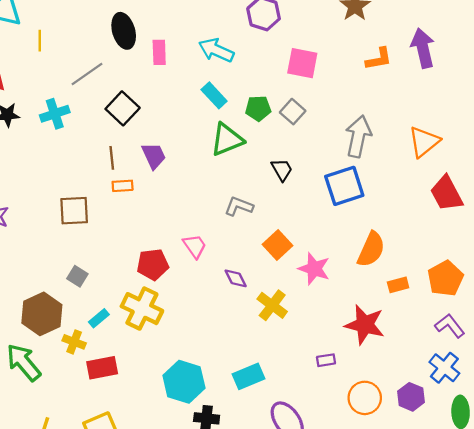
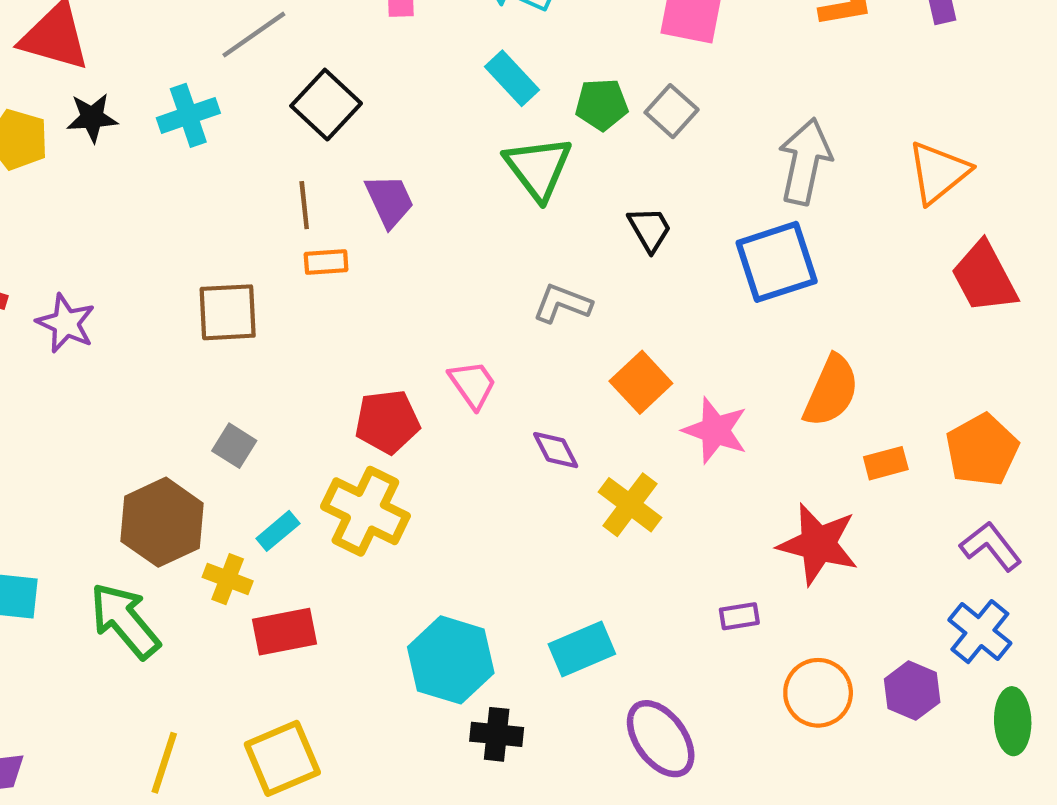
green triangle: (227, 140) -> (538, 168), turned -45

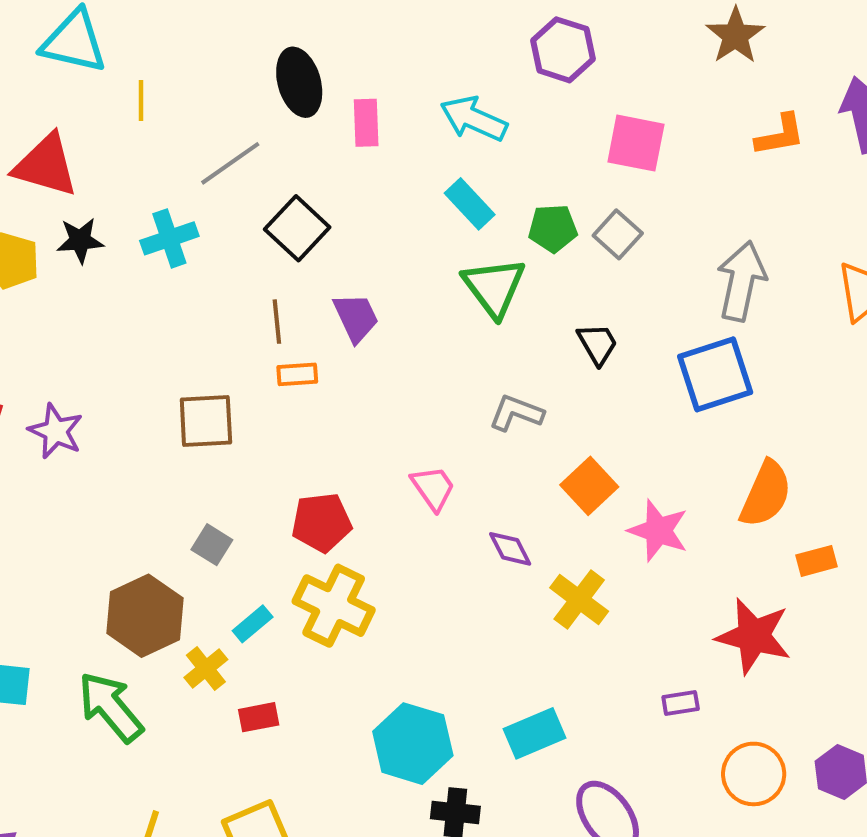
red pentagon: (387, 422) -> (322, 522), moved
yellow cross: (228, 579) -> (206, 668), turned 30
red rectangle: (285, 632) -> (259, 717), size x0.7

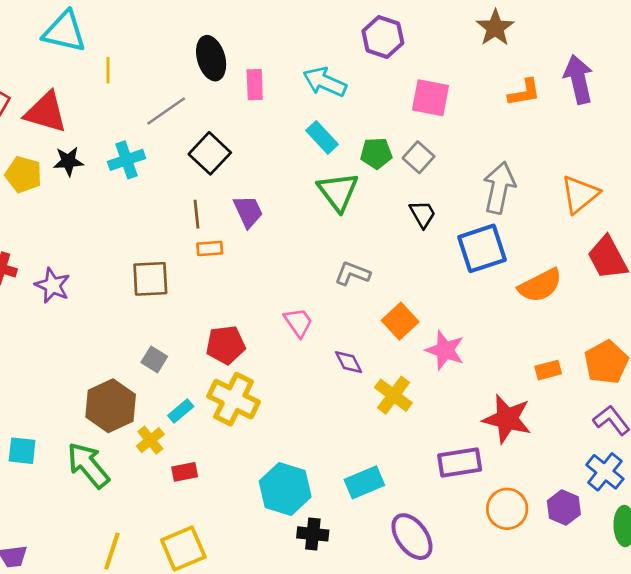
black trapezoid: (597, 344) -> (423, 214), moved
orange semicircle: (766, 494) -> (540, 285), moved, turned 39
purple rectangle: (681, 703) -> (460, 463), size x1.8

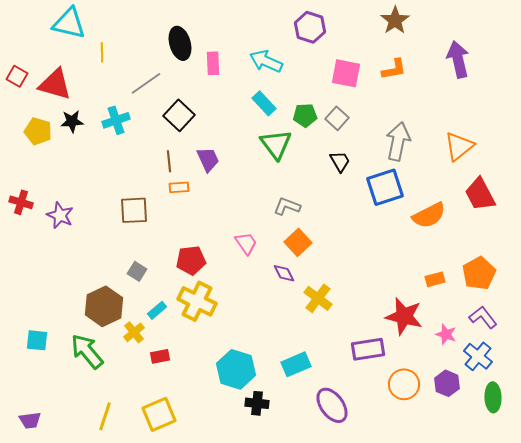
orange L-shape: (524, 93) -> (394, 69), moved
orange square: (400, 321) -> (298, 242), moved
pink star: (445, 350) -> (446, 334), moved, size x0.7

